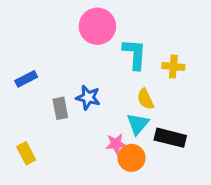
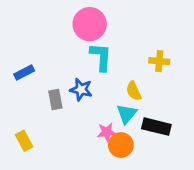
cyan L-shape: (135, 54) -> (101, 57), moved

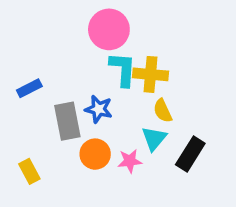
yellow cross: (159, 61) -> (151, 74), moved, size x1.4
gray rectangle: (55, 100) -> (67, 121), size x1.5
black rectangle: (156, 127) -> (190, 154), turned -72
orange circle: (121, 145) -> (95, 154), moved

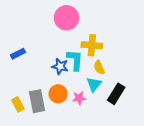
cyan L-shape: (123, 69) -> (75, 60), moved
gray rectangle: (67, 121) -> (37, 101), moved

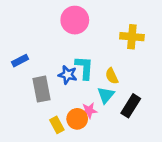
yellow cross: (92, 45) -> (132, 37), moved
orange circle: (58, 94) -> (77, 119), moved
gray rectangle: (37, 101) -> (41, 89), moved
yellow rectangle: (18, 104) -> (57, 125), moved

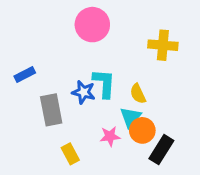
black rectangle: (131, 106) -> (161, 150), moved
orange circle: (77, 119) -> (142, 130), moved

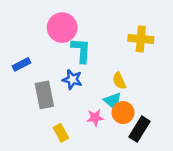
pink circle: (92, 25) -> (62, 28), moved
cyan L-shape: (104, 83) -> (81, 50), moved
cyan triangle: (131, 117) -> (113, 101), turned -30

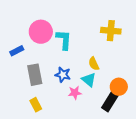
pink circle: (62, 28) -> (41, 32), moved
blue star: (72, 80) -> (63, 75), moved
orange circle: (123, 113) -> (119, 87), moved
yellow rectangle: (61, 133) -> (36, 105), moved

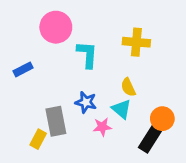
yellow cross: (111, 31) -> (136, 42), moved
pink circle: (41, 32) -> (56, 27), moved
gray rectangle: (35, 75) -> (56, 121), moved
yellow rectangle: (36, 105) -> (38, 139), moved, turned 56

